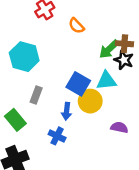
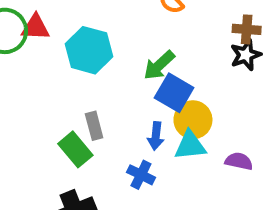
green arrow: (109, 49) -> (159, 65), moved
black star: (124, 60) -> (246, 55), turned 30
cyan triangle: (106, 81) -> (190, 146), moved
gray rectangle: (36, 95) -> (94, 126), moved, turned -35

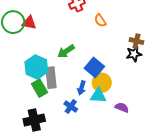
cyan hexagon: (89, 50) -> (36, 67), moved
green arrow: (159, 65) -> (66, 51), moved
gray rectangle: (94, 126) -> (51, 78), size x1.5

